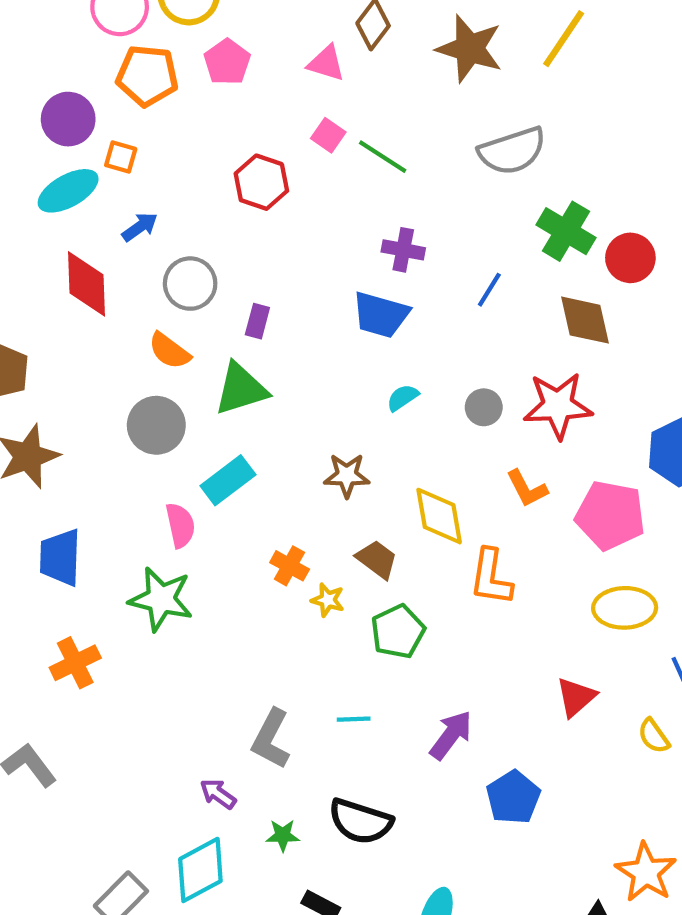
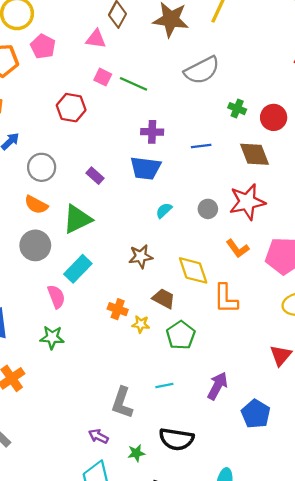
green cross: (566, 231) -> (237, 109), size x0.6
blue line: (489, 290) -> (201, 146), turned 60
purple rectangle: (257, 321) -> (95, 176), moved, turned -54
green star: (161, 599) -> (52, 337), size x0.7

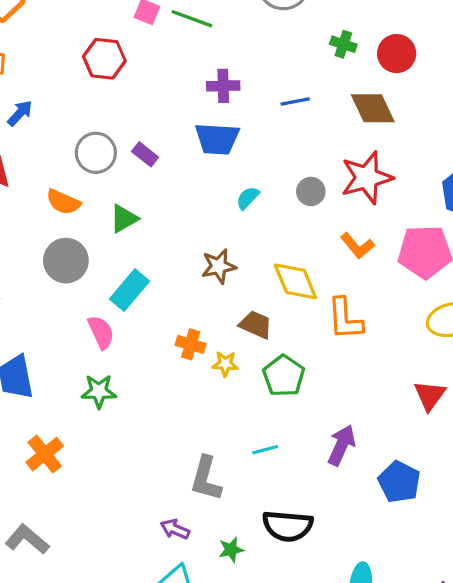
gray circle: (42, 167) -> (96, 153), moved
green triangle: (77, 219) -> (124, 219), size x0.7

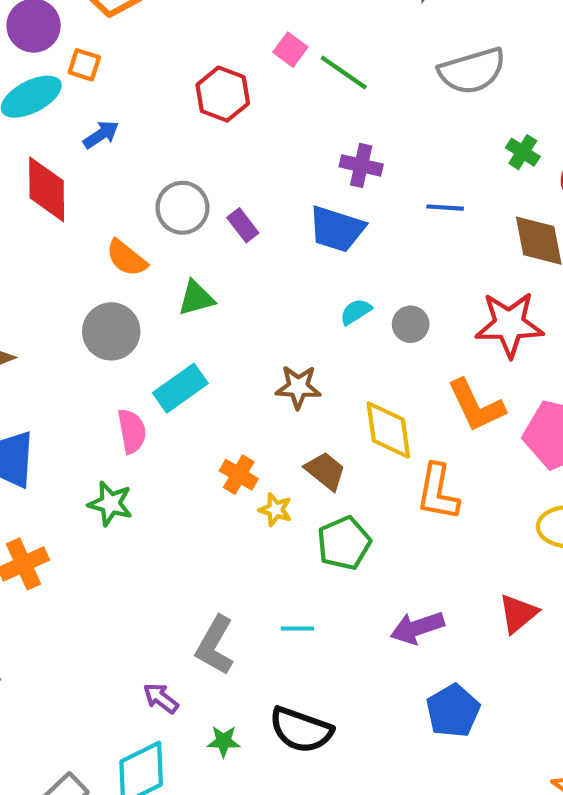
gray circle: (311, 191) -> (411, 324), moved
orange L-shape: (357, 246) -> (476, 406), size x1.4
purple arrow: (342, 445) -> (417, 628), moved, turned -147

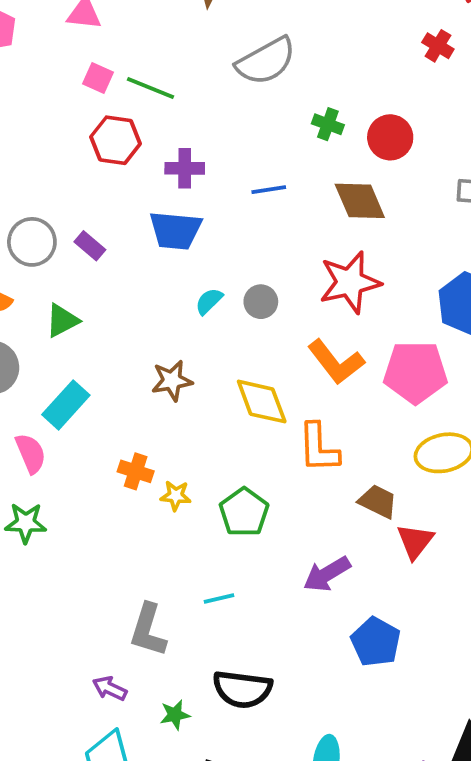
red hexagon: (223, 94) -> (116, 140), moved
brown trapezoid: (325, 471) -> (378, 501), moved

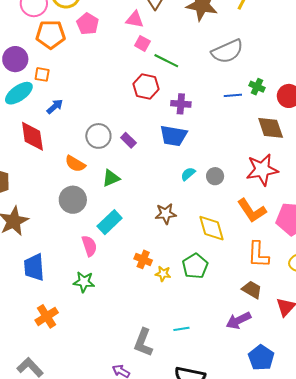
pink square: (98, 78) -> (142, 43), moved
blue line: (269, 190) -> (233, 95), moved
orange L-shape: (319, 448) -> (258, 255), moved
brown trapezoid: (378, 501) -> (252, 290), moved
green pentagon: (244, 512) -> (195, 266), moved

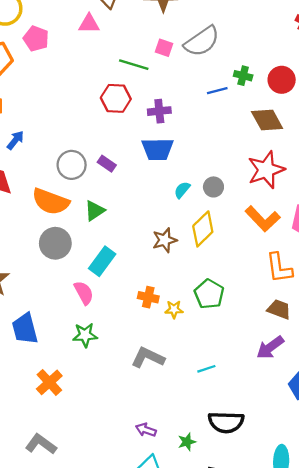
pink square: (142, 43) -> (164, 48), moved
orange semicircle: (75, 164) -> (51, 202), size x1.5
yellow diamond: (211, 228) -> (203, 229), moved, turned 72
gray L-shape: (143, 342) -> (148, 357), moved, turned 104

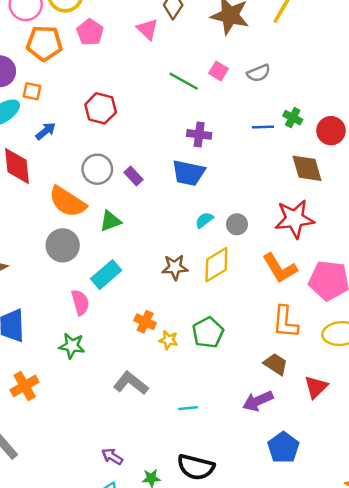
pink triangle: (89, 24) -> (148, 29), turned 30
gray semicircle: (202, 41) -> (259, 73), size x0.6
red hexagon: (116, 98) -> (101, 108), moved

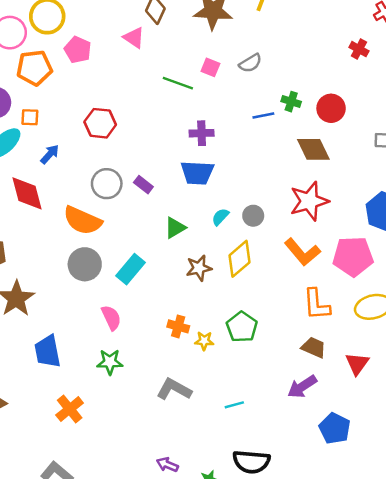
green triangle: (110, 221) -> (175, 228), moved
cyan rectangle: (106, 275) -> (131, 269), moved

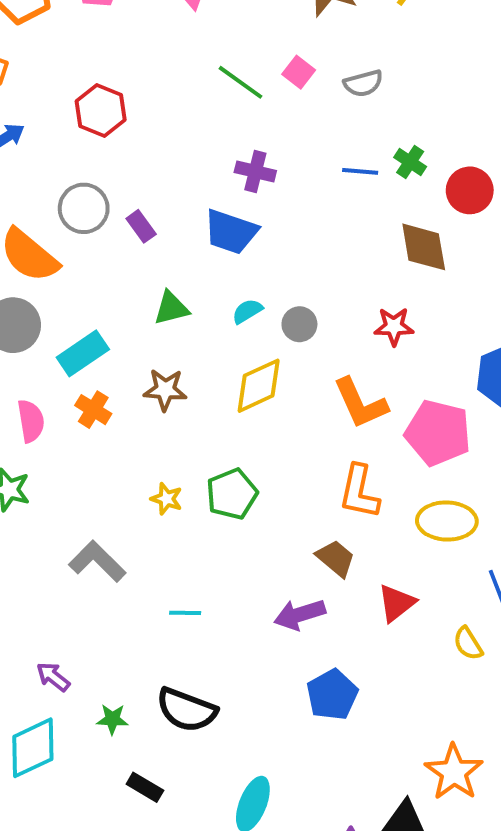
red star: (309, 201) -> (394, 326), size x0.6
brown star: (199, 268) -> (165, 390), moved
orange cross: (178, 326) -> (93, 410), moved

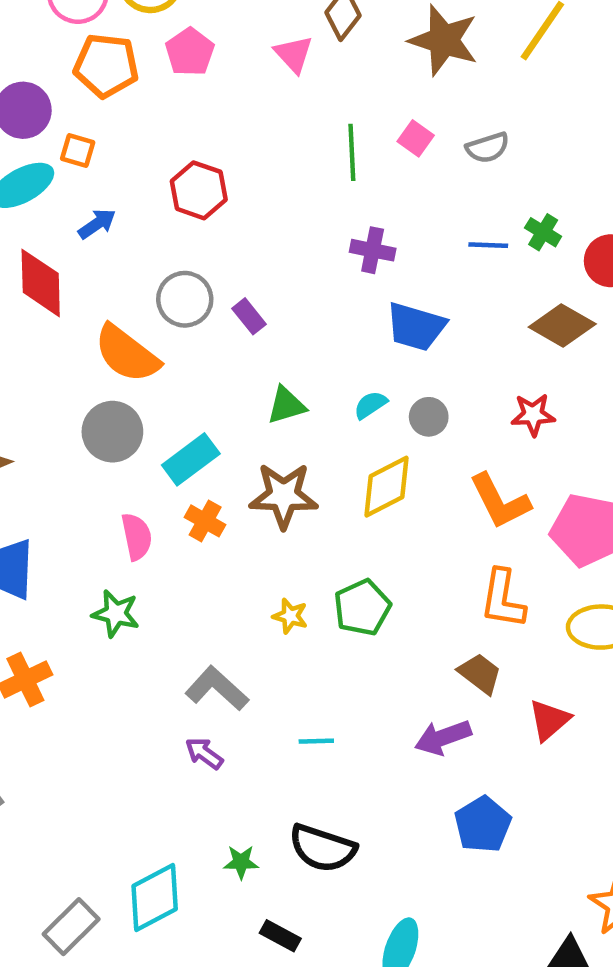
green line: (240, 82) -> (352, 152), turned 54
blue trapezoid: (231, 232) -> (416, 327), moved
brown diamond: (424, 247) -> (562, 325), turned -48
brown star: (165, 390) -> (284, 496), size x1.4
purple arrow: (53, 677) -> (204, 753), moved

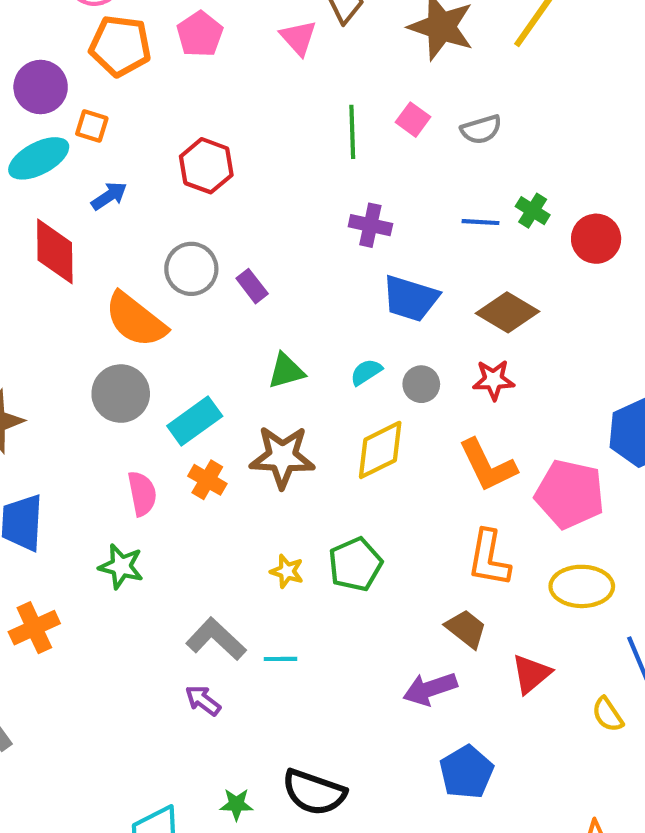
brown diamond: (562, 325) -> (507, 312), moved
red star: (533, 415) -> (494, 380), moved
cyan line: (316, 741) -> (281, 659), moved

